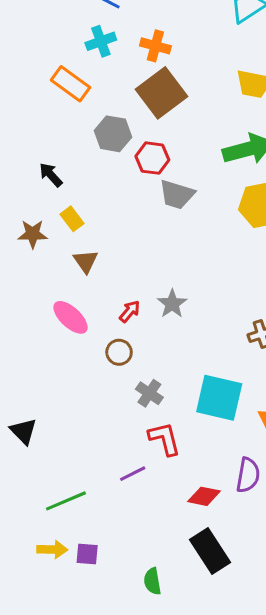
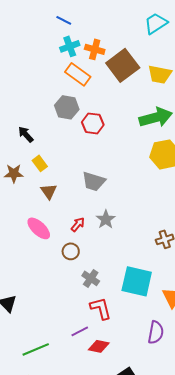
cyan cross: (101, 41) -> (70, 46), moved
orange rectangle: (71, 84) -> (78, 74), moved
brown square: (162, 93) -> (123, 65), moved
gray trapezoid: (177, 195) -> (94, 181), moved
red diamond: (204, 496) -> (99, 346), moved

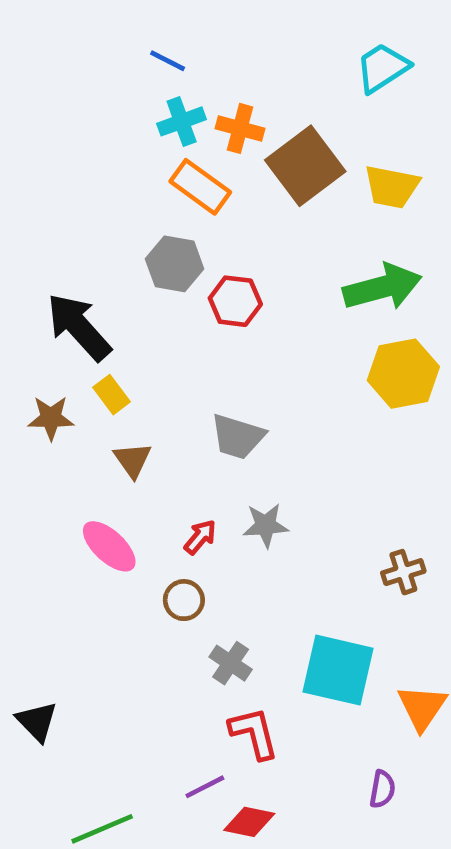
black arrow: (26, 134) -> (79, 327), size x1.8
gray star: (106, 219) -> (266, 525), turned 30
purple semicircle: (156, 332) -> (382, 789), size x0.7

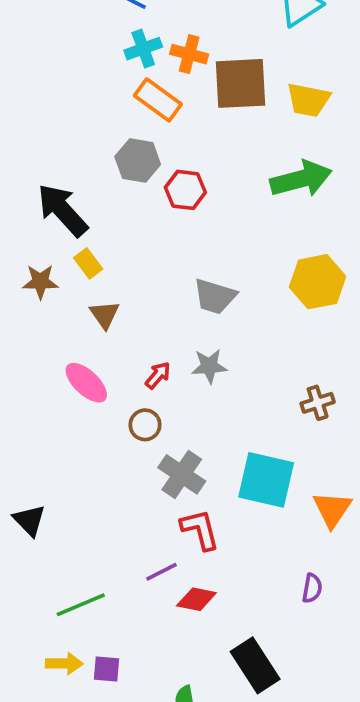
brown square: (305, 166) -> (240, 83), turned 34
yellow hexagon: (403, 374) -> (318, 282), moved
gray trapezoid: (238, 437) -> (215, 296), moved
gray cross: (231, 663) -> (182, 474), size x1.4
purple semicircle: (382, 789) -> (312, 588), moved

